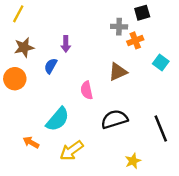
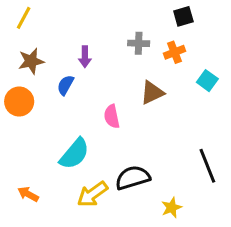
gray cross: (119, 27) -> (139, 43), moved
black semicircle: (114, 119) -> (133, 178), moved
orange arrow: (31, 142) -> (28, 194), moved

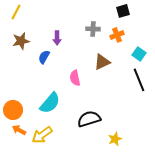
orange circle: (19, 102) -> (13, 110), moved
black line: (207, 166) -> (139, 80), moved
yellow arrow: (92, 194) -> (42, 135), moved

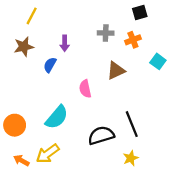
yellow line: (16, 12) -> (32, 16), moved
black line: (139, 80) -> (132, 124), moved
orange arrow: (19, 130) -> (21, 160), moved

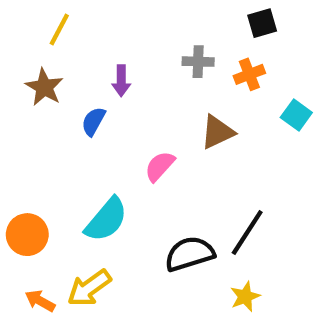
brown star: (24, 47) -> (44, 87), turned -30
pink semicircle: (85, 89) -> (160, 166), turned 54
black line: (132, 124) -> (247, 232), turned 55

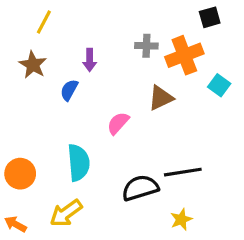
black square: (262, 23) -> (210, 17), moved
orange cross: (249, 74) -> (184, 55), size x1.6
cyan semicircle: (106, 220) -> (79, 163), turned -45
black line: (247, 232) -> (183, 172), turned 48
orange arrow: (40, 301) -> (15, 224), moved

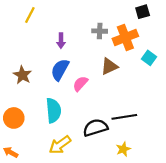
brown star: (33, 65) -> (22, 75), moved
blue semicircle: (69, 90) -> (60, 70), moved, size x1.5
yellow arrow: (66, 213) -> (60, 145), moved

